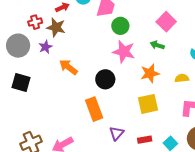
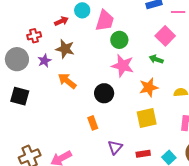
brown star: (56, 27) -> (65, 49), moved
orange rectangle: (94, 109) -> (93, 123), size x0.6

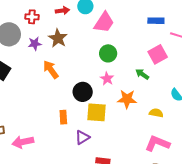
green circle: (119, 40) -> (108, 53), moved
pink star: (123, 66) -> (107, 79), moved, size x0.6
yellow square: (147, 118) -> (97, 112), moved
purple triangle: (115, 147) -> (82, 137), moved

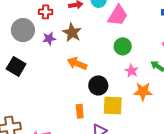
orange arrow: (51, 70) -> (77, 63), moved, turned -30
pink star: (107, 79) -> (132, 71), moved

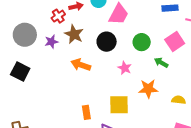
red cross: (46, 12) -> (58, 16), moved, turned -32
green circle: (123, 46) -> (142, 42), moved
pink star: (132, 71) -> (125, 68), moved
black circle: (98, 85) -> (107, 42), moved

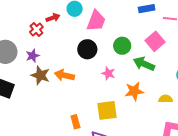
brown star: (74, 34) -> (40, 75), moved
green arrow: (161, 63) -> (144, 64), size x1.5

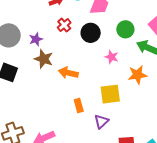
red cross: (36, 29) -> (64, 25), moved
orange arrow: (64, 75) -> (68, 73), moved

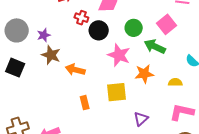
red cross: (64, 25) -> (81, 18), moved, turned -32
pink star: (112, 57) -> (119, 55), size x1.6
purple triangle: (101, 121) -> (141, 119), moved

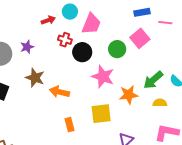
pink square: (167, 24) -> (140, 38), moved
purple star: (44, 35) -> (27, 47), moved
green arrow: (155, 47) -> (153, 80), moved, turned -65

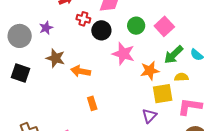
pink square: (140, 38) -> (164, 26), moved
yellow square: (101, 114) -> (163, 94), moved

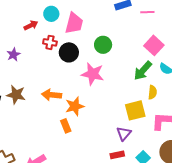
pink square: (164, 26) -> (154, 45), moved
brown star: (55, 58) -> (16, 95), moved
orange star: (150, 71) -> (75, 106), moved
yellow semicircle: (181, 77) -> (152, 92), turned 104

